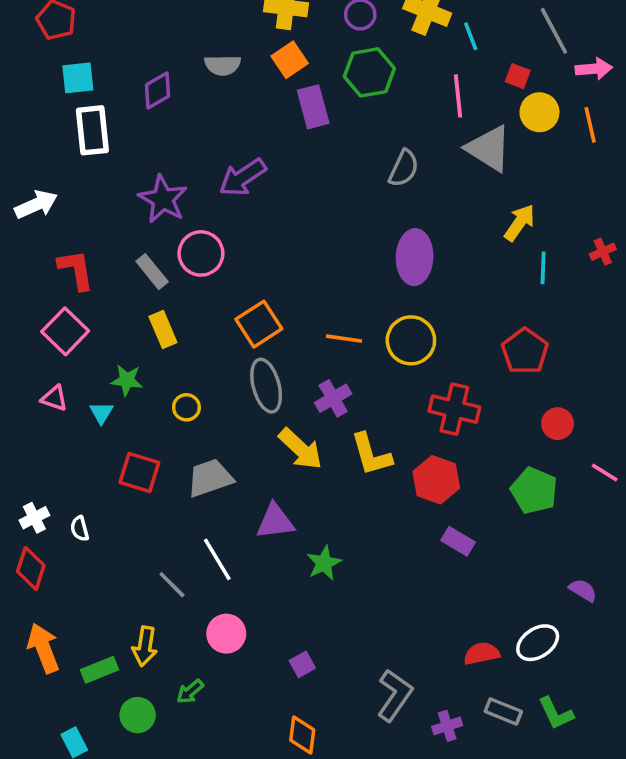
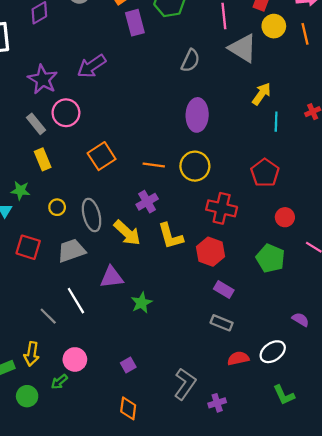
gray ellipse: (266, 386) -> (92, 215), moved
pink circle: (226, 634) -> (75, 359), moved
gray rectangle: (503, 711) -> (222, 323), moved

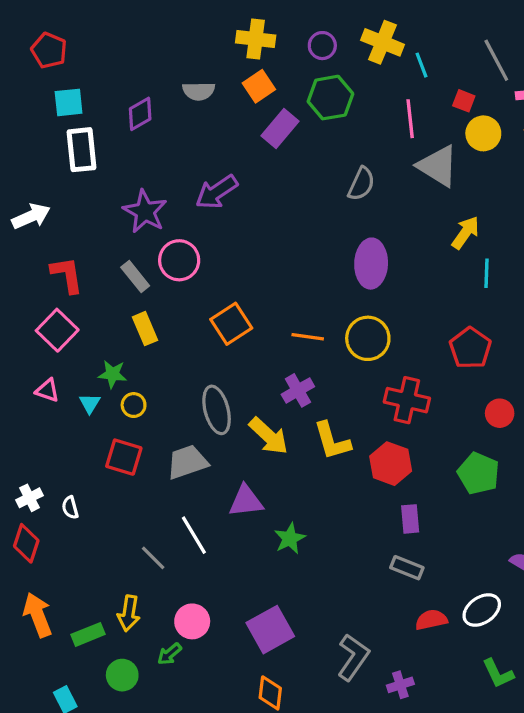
purple rectangle: (135, 23) -> (280, 129), turned 55
yellow circle: (57, 207) -> (134, 405), moved
purple rectangle: (224, 289) -> (410, 519), turned 54
purple square: (128, 365) -> (270, 630), size x2.0

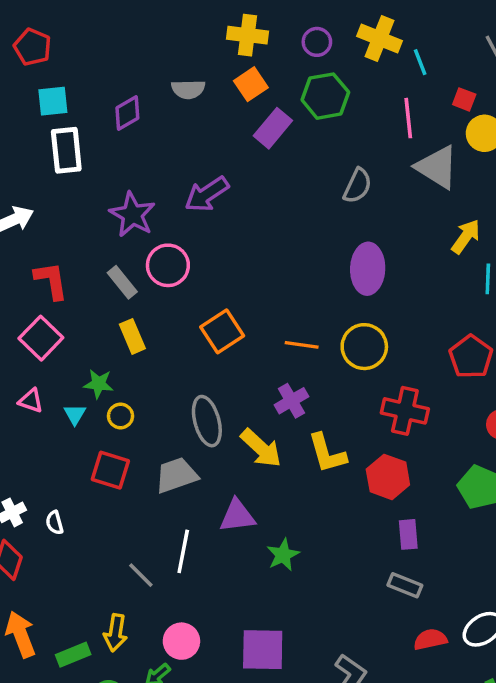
white line: (194, 535) -> (183, 551), turned 42
purple square: (270, 630) -> (263, 650), turned 30

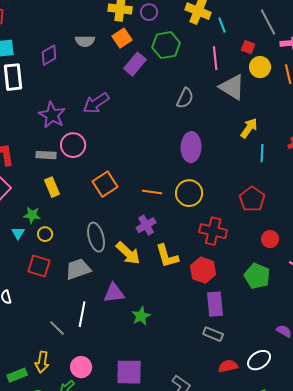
purple circle: (317, 42) -> (149, 12), moved
gray rectangle: (122, 282) -> (46, 155), turned -48
purple rectangle: (408, 534) -> (215, 304), size x1.4

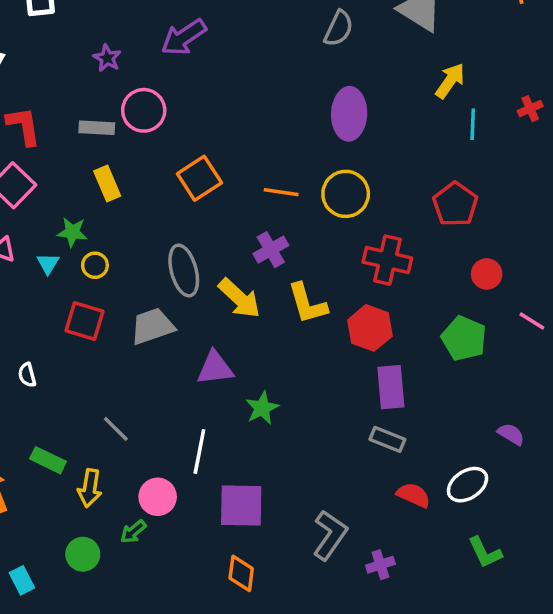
purple star: (52, 115) -> (107, 58), size x0.6
white line: (82, 314) -> (199, 452), moved
red semicircle: (228, 366) -> (414, 495), turned 36
green rectangle: (17, 375) -> (48, 460), moved, turned 48

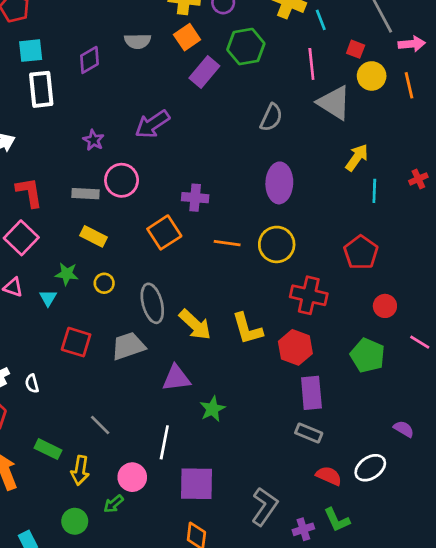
yellow rectangle: (107, 183) -> (93, 236), turned -40
purple cross: (271, 250) -> (195, 198), moved, turned 35
yellow circle: (95, 265) -> (104, 283), moved
green L-shape: (485, 552) -> (337, 520), moved

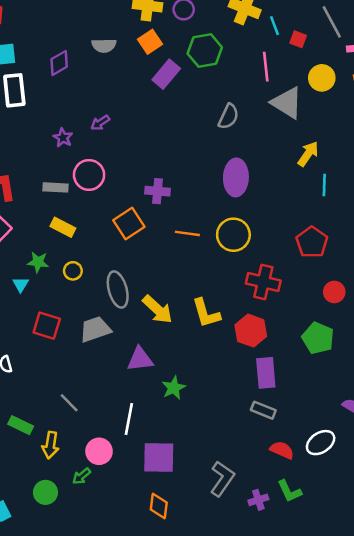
red square: (356, 49) -> (298, 39), moved
purple arrow: (152, 124) -> (100, 123), moved, size x0.6

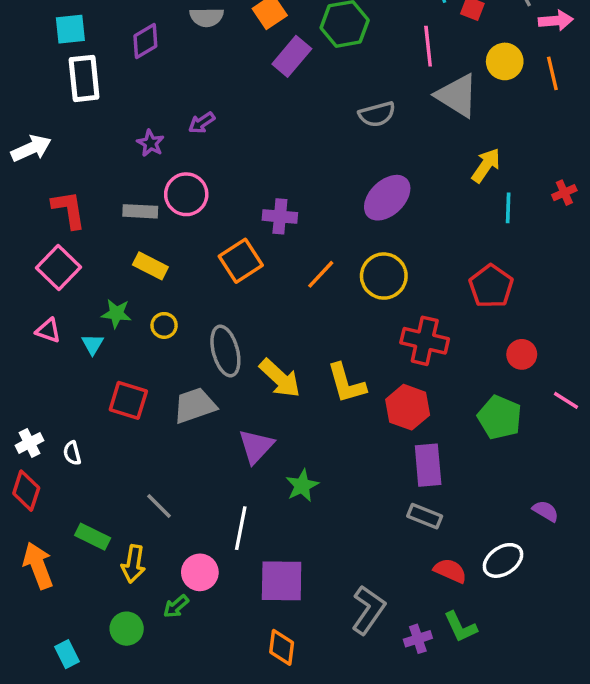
gray semicircle: (228, 116) -> (377, 114), turned 50
purple ellipse: (236, 177) -> (387, 198), turned 44
orange line: (187, 233) -> (321, 274), turned -55
purple triangle: (140, 359) -> (256, 446), turned -40

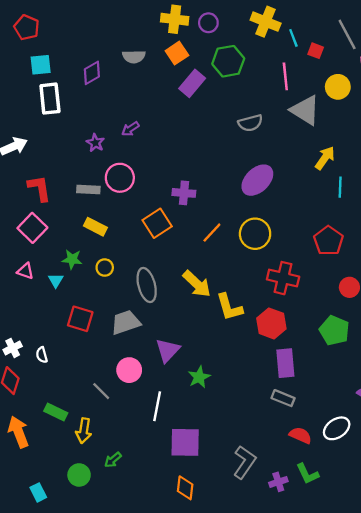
yellow arrow: (280, 378) -> (197, 284), moved
pink circle: (200, 572) -> (129, 370), moved

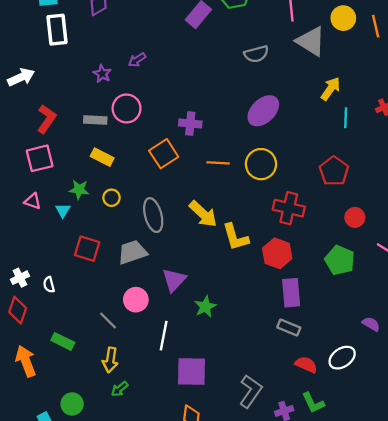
red L-shape: (39, 188) -> (47, 119), turned 44
pink square: (32, 228) -> (40, 158), turned 32
orange line: (212, 233) -> (218, 163), turned 50
yellow arrow: (84, 431) -> (110, 360), moved
green circle: (79, 475) -> (72, 404), moved

